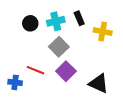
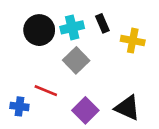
black circle: (30, 23) -> (39, 30), size x1.5
purple square: (66, 71) -> (85, 110), moved

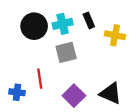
gray square: (76, 60) -> (66, 52), turned 30
red line: (46, 91) -> (40, 79), turned 60

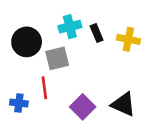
black rectangle: (89, 20) -> (97, 33), moved
black circle: (34, 26) -> (27, 42), moved
gray square: (66, 52) -> (57, 58), moved

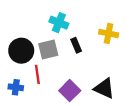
cyan cross: (70, 27) -> (59, 23), turned 36
black rectangle: (97, 33) -> (76, 45), moved
black circle: (27, 42) -> (21, 51), moved

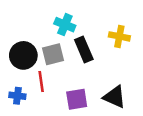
black rectangle: (76, 45) -> (84, 49), size x1.5
purple square: (70, 91) -> (77, 99), turned 36

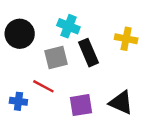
black circle: (23, 55) -> (20, 34), moved
red line: (41, 82) -> (43, 86), turned -54

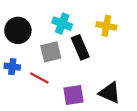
yellow cross: (126, 39) -> (106, 26), moved
blue cross: (18, 101) -> (12, 67), moved

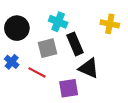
yellow cross: (106, 26) -> (110, 24), moved
blue cross: (12, 67) -> (12, 62), turned 32
black triangle: (110, 93) -> (89, 68), moved

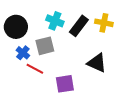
black rectangle: (75, 44) -> (79, 26), moved, turned 60
blue cross: (12, 62) -> (23, 53), moved
black triangle: (89, 68) -> (97, 63), moved

